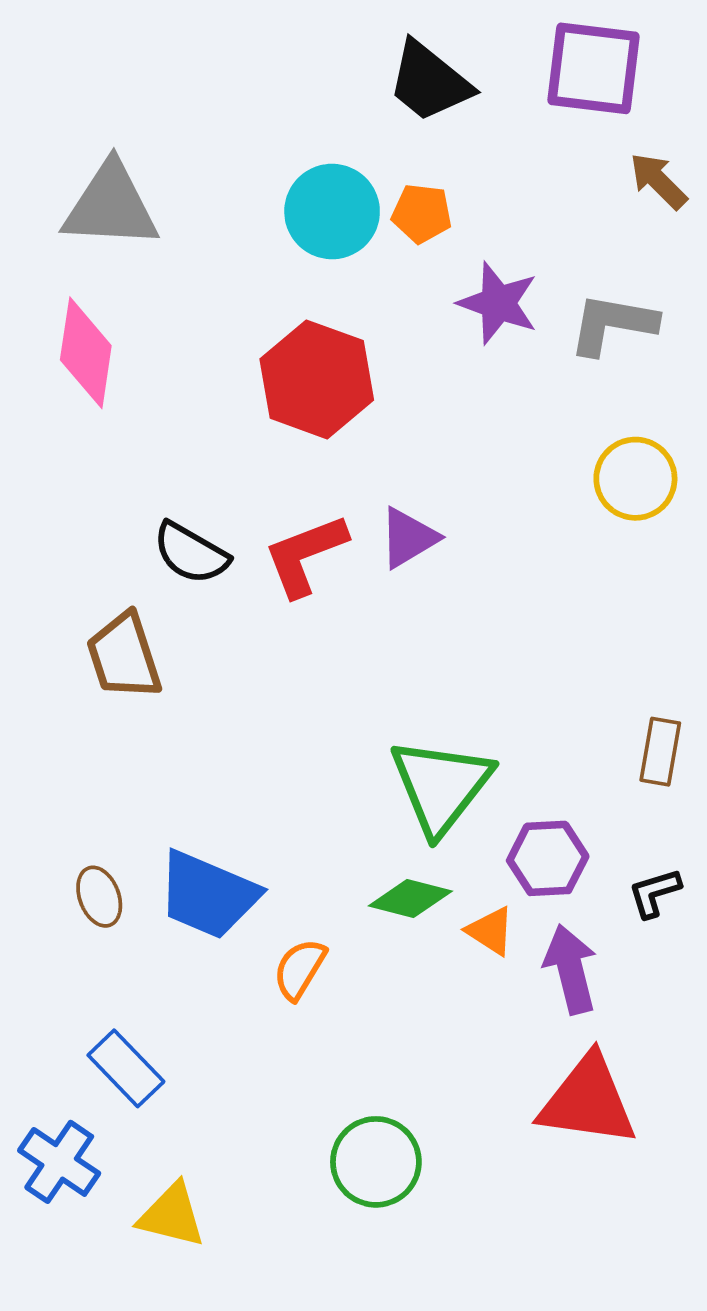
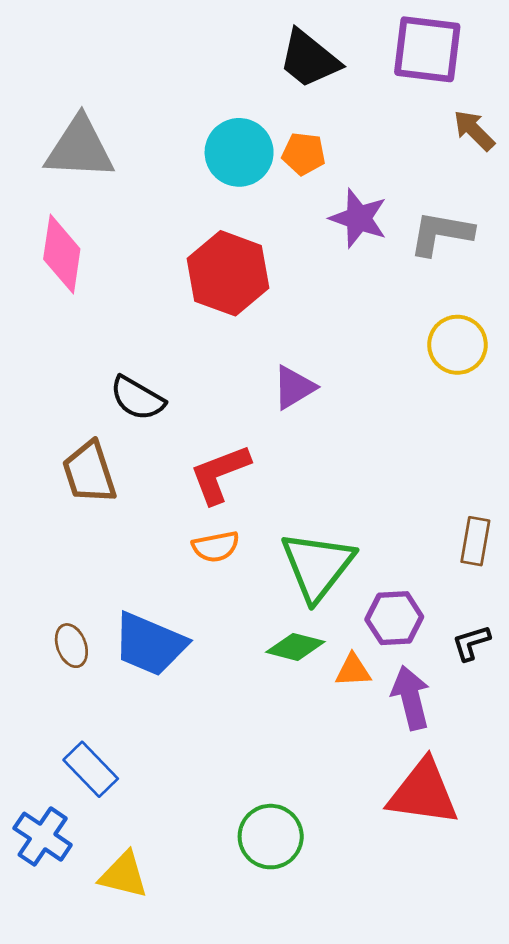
red L-shape: (305, 555) -> (220, 474), moved
orange triangle: (490, 931) -> (353, 670), turned -36
orange semicircle: (300, 969) -> (216, 547), moved, turned -132

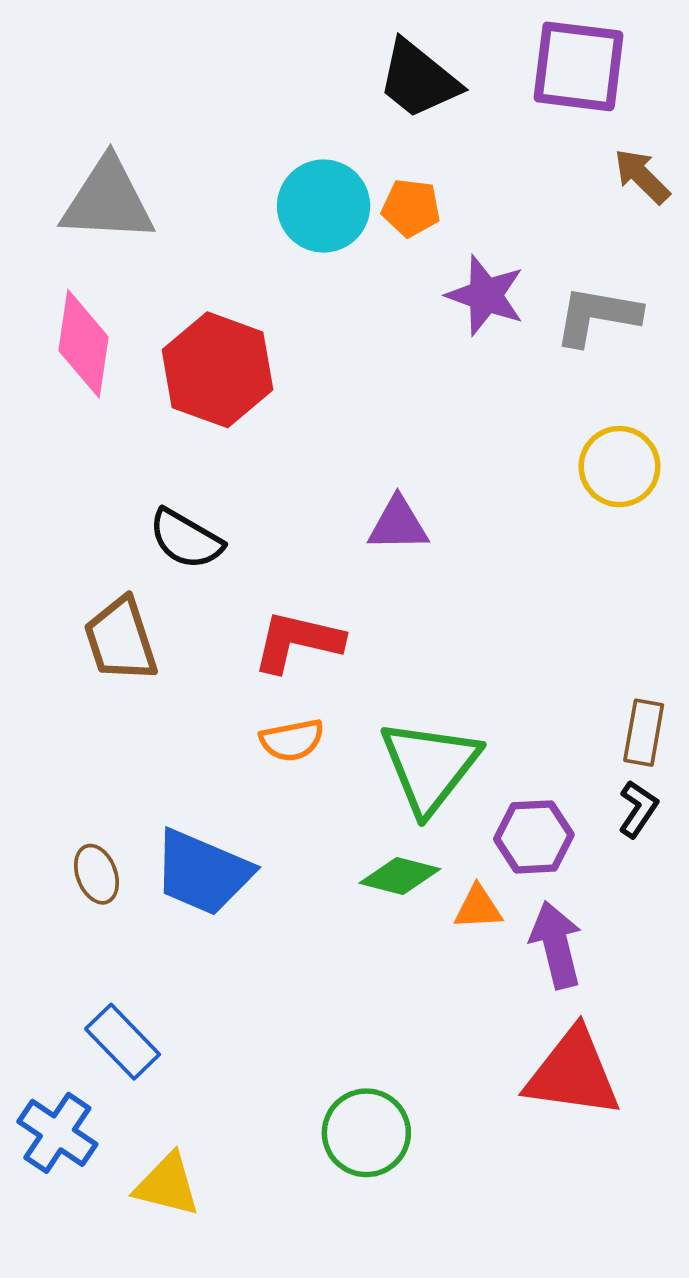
red hexagon: (228, 273) -> (217, 370), moved
purple triangle: (294, 387) -> (398, 524), turned 30
red L-shape: (220, 474) -> (298, 642), turned 34
black L-shape: (471, 643) -> (638, 809), moved, turned 141

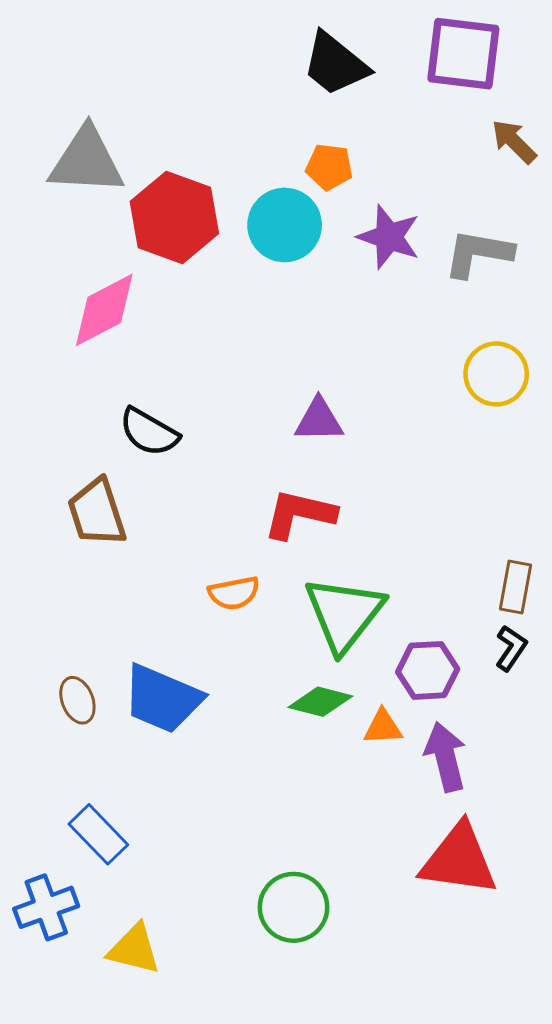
cyan circle: (324, 206) -> (285, 225), moved
pink diamond: (83, 344) -> (104, 310), moved, turned 54
red hexagon: (217, 370) -> (174, 218), moved
red L-shape: (298, 642) -> (299, 514), moved
blue cross: (57, 1133) -> (46, 907), turned 36

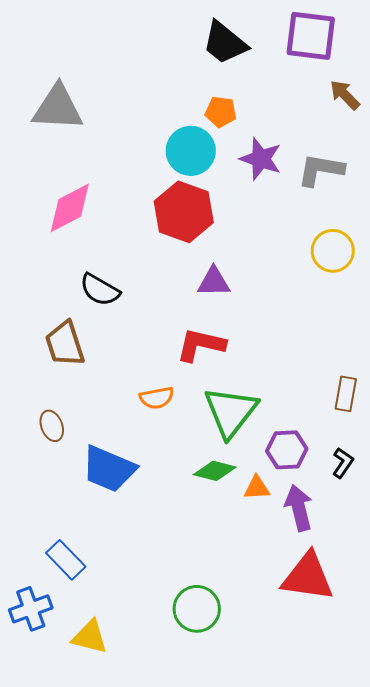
red hexagon: (174, 218) -> (184, 212), moved
black L-shape: (511, 648) -> (343, 463), moved
brown ellipse: (77, 700) -> (52, 426), moved

